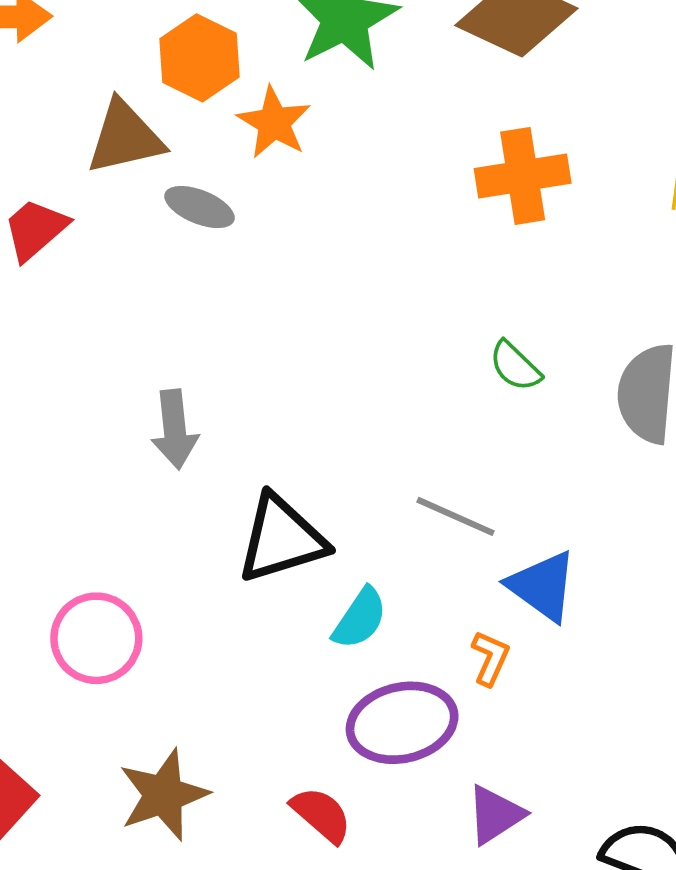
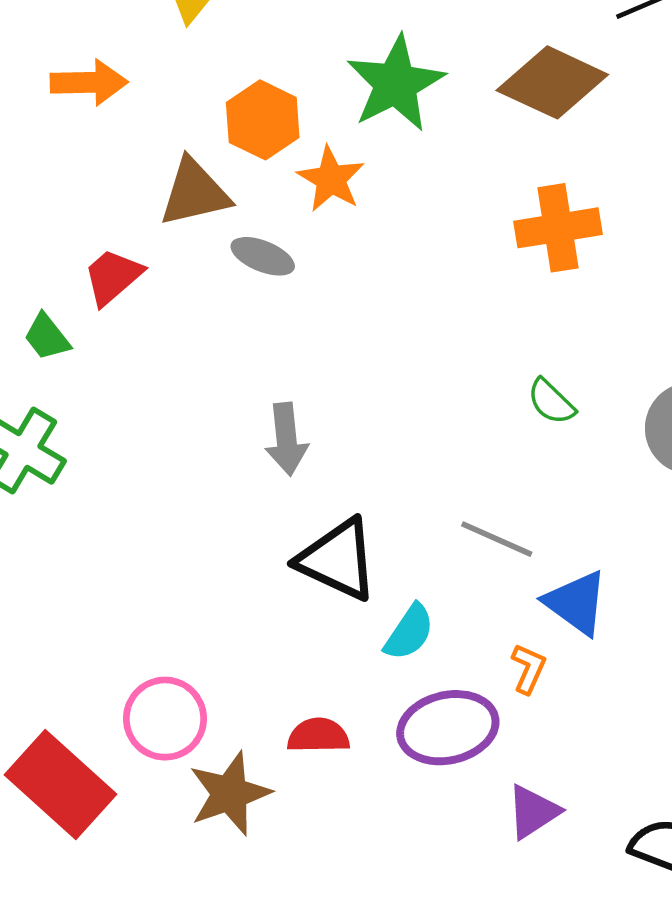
gray arrow: (175, 429) -> (287, 439), moved
black triangle: (282, 539) -> (338, 560), turned 42
pink circle: (96, 638) -> (165, 719), moved
red semicircle: (321, 815) -> (318, 736), moved, turned -42

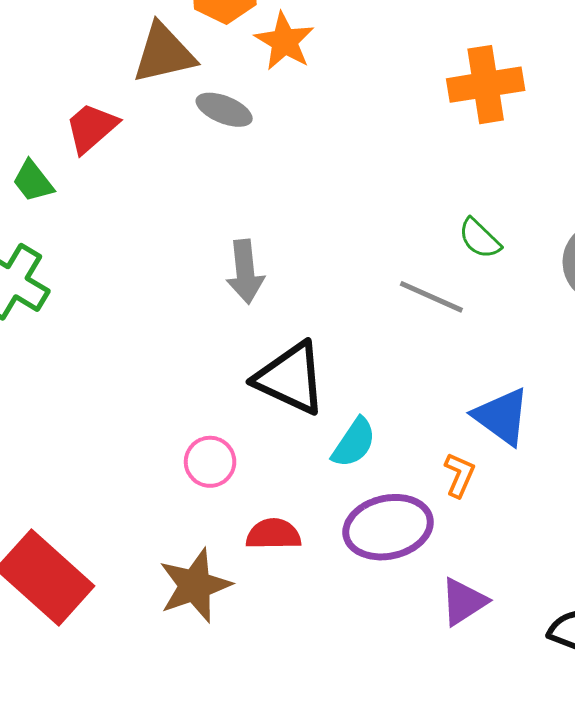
gray line: (497, 539) -> (431, 297), moved
pink circle: (165, 719) -> (210, 462), moved, size x0.7

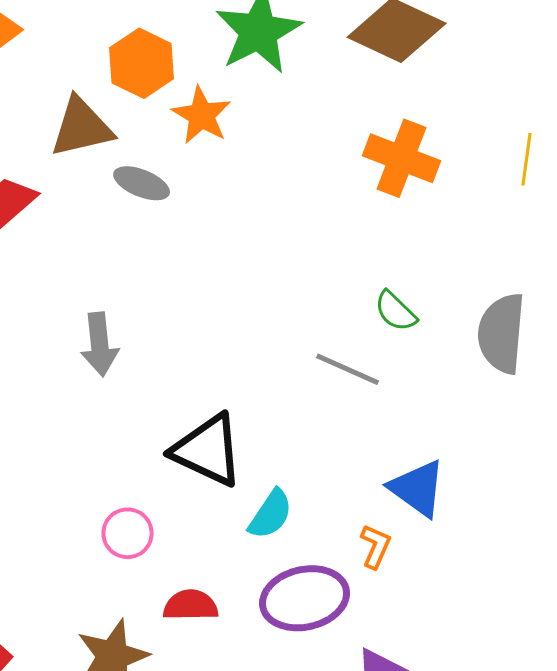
orange cross: (486, 85) -> (402, 158), turned 30
gray arrow: (245, 272) -> (100, 344), moved

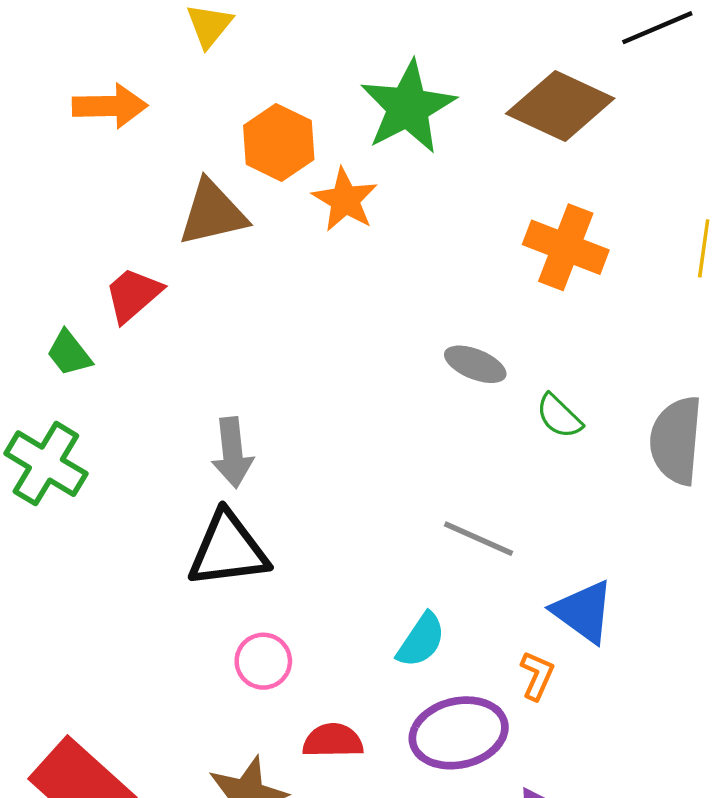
gray ellipse: (142, 183) -> (475, 364), moved
gray line: (348, 369) -> (479, 539), moved
black triangle: (208, 450) -> (228, 550), moved, turned -32

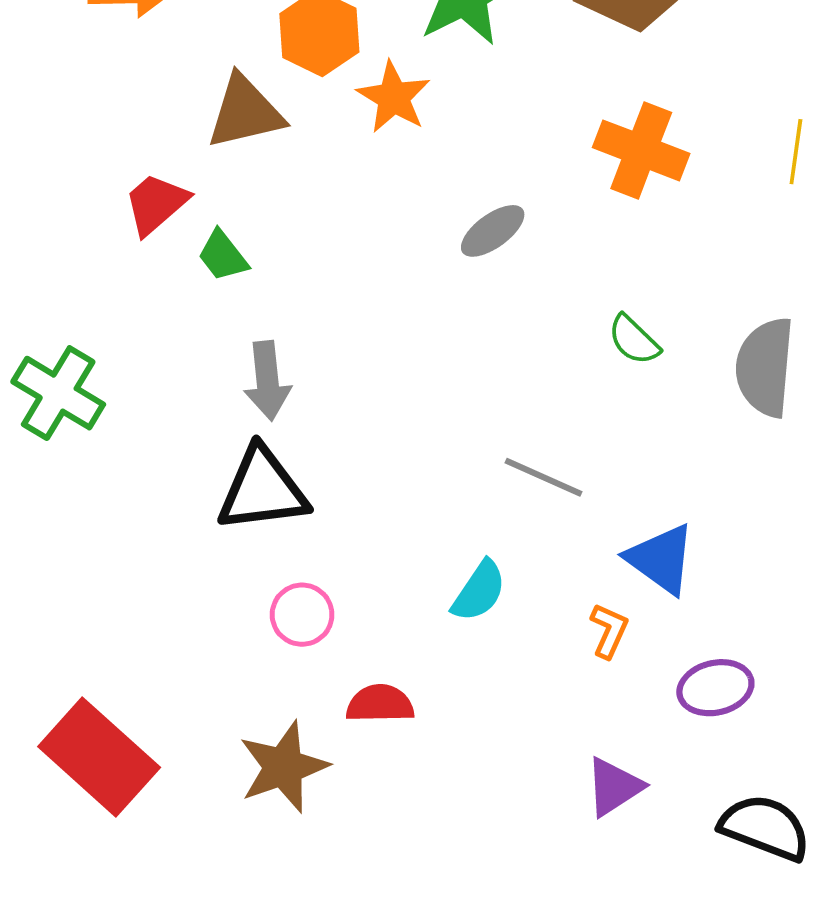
green trapezoid: (69, 353) -> (223, 256), moved
gray ellipse: (475, 364) -> (493, 231), moved, turned -58
purple ellipse: (459, 733) -> (715, 688), moved, size x0.7

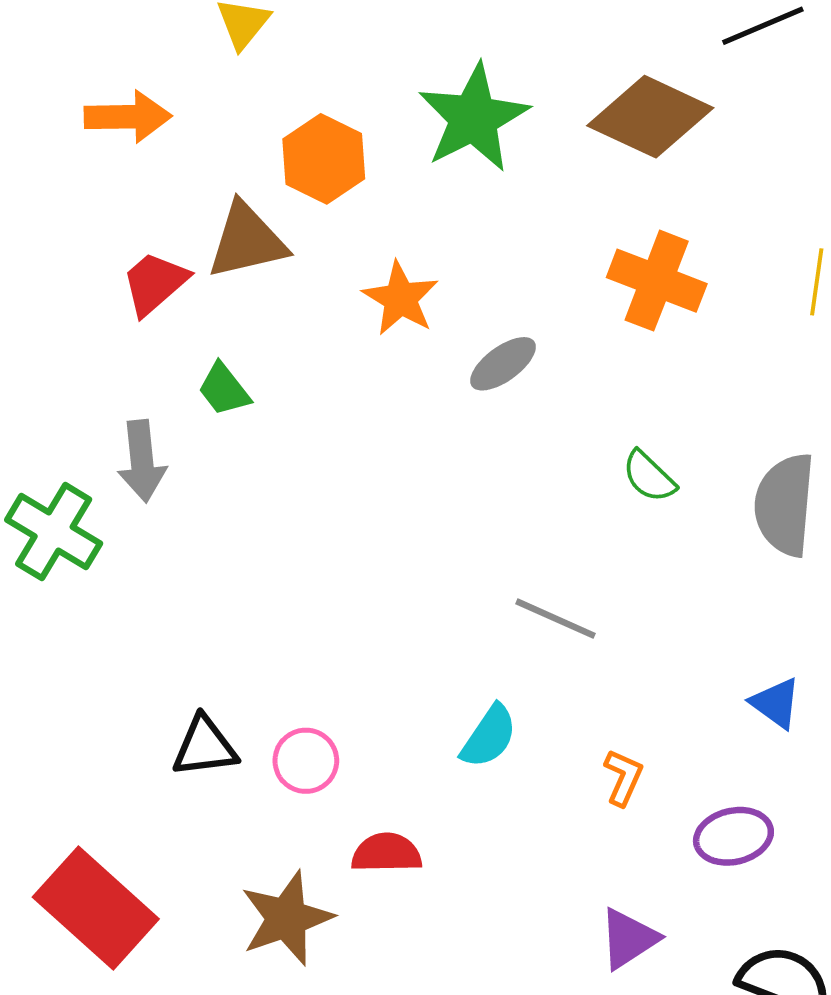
orange star: (394, 97) -> (401, 299), moved
red trapezoid: (156, 204) -> (155, 283), moved
gray arrow: (267, 381) -> (142, 461), moved
black triangle: (262, 490) -> (205, 747), moved, size x0.7
blue triangle: (661, 559) -> (776, 703), moved, size x0.7

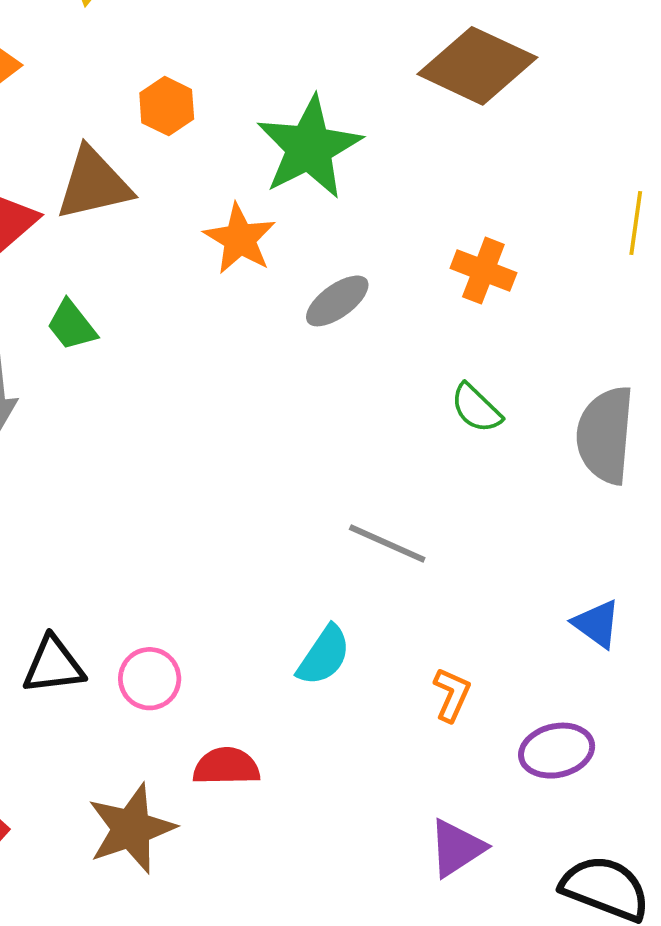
green star: (474, 118) -> (309, 147), moved
orange hexagon: (324, 159) -> (167, 106), size x0.7
orange cross: (657, 281) -> (483, 271), moved, size x0.7

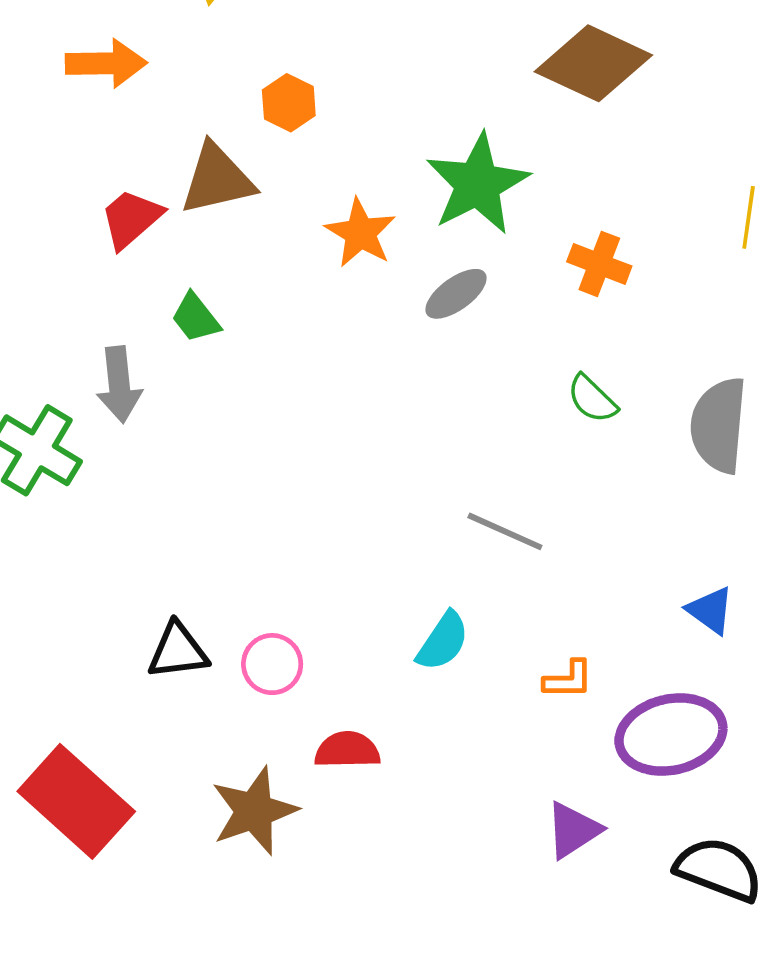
green star: (309, 147) -> (478, 184), moved
orange L-shape: (452, 695) -> (568, 680), turned 66
purple ellipse: (557, 751) -> (671, 735), size x1.5

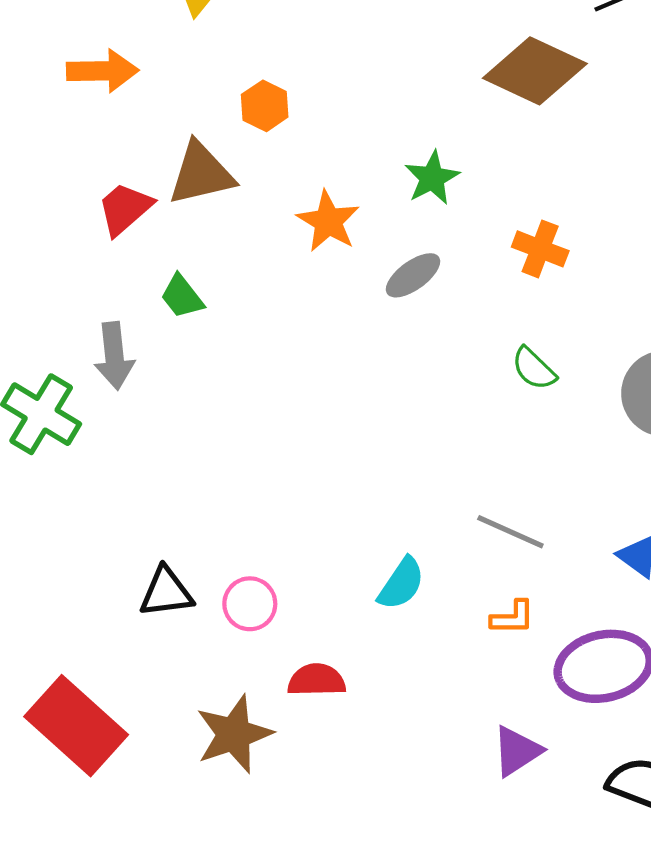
green star: (478, 184) -> (432, 178), size x0.6
gray line: (505, 531) -> (510, 532), moved

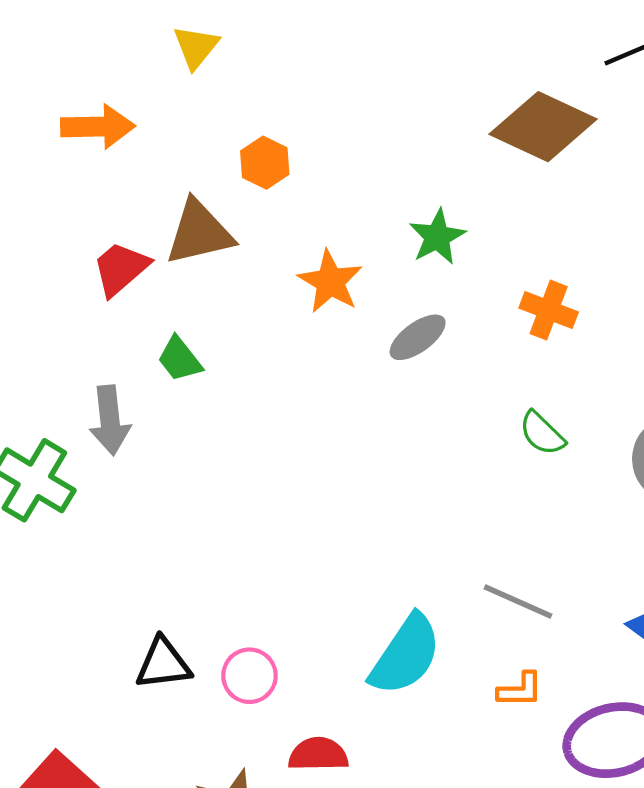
cyan semicircle: (401, 584) -> (406, 655), size x1.5

